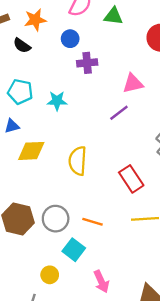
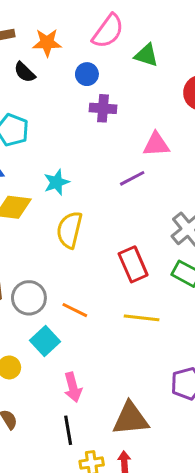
cyan star: (57, 101) -> (56, 182), moved, turned -30

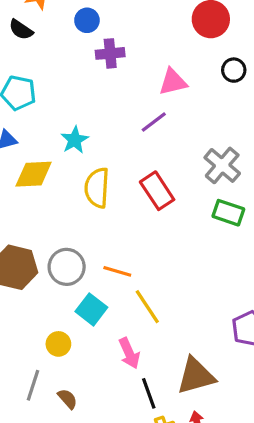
red rectangle: (133, 264) -> (157, 191), moved
yellow line: (142, 318) -> (147, 307), moved, turned 60
black line: (68, 430) -> (149, 393), moved

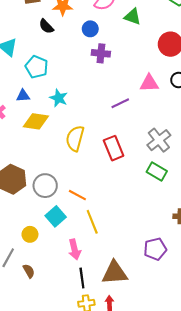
pink triangle: (173, 82) -> (149, 83), moved
cyan star: (75, 140) -> (59, 98), moved, turned -30

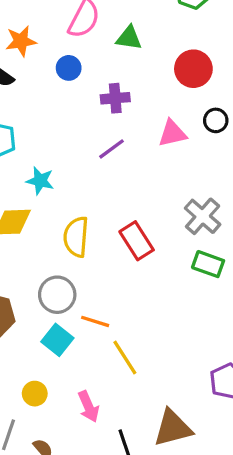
purple cross: (101, 53) -> (115, 98), moved
purple line: (120, 103) -> (112, 149), moved
gray circle: (45, 186) -> (57, 295), moved
cyan square: (56, 216) -> (57, 340), moved
pink arrow: (75, 249) -> (88, 407), moved

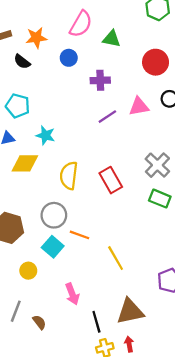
purple line: (112, 149) -> (107, 117), moved
yellow line: (125, 357) -> (116, 258), moved
yellow circle: (35, 394) -> (28, 271), moved

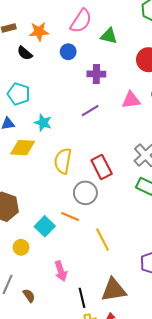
purple line: (107, 117) -> (90, 111), moved
gray circle: (54, 215) -> (85, 193), moved

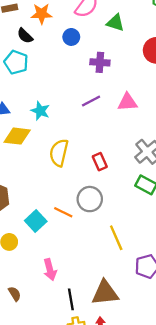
cyan pentagon: (19, 94) -> (16, 62), moved
pink triangle: (131, 100) -> (127, 102), moved
red rectangle: (102, 167) -> (100, 162), size x0.7
gray circle: (85, 193) -> (90, 199), moved
yellow line: (103, 240) -> (116, 238), moved

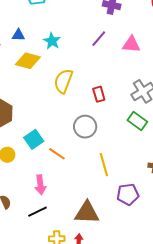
purple line: (91, 101) -> (99, 39), turned -30
orange line: (63, 212) -> (57, 154), moved
black line: (71, 299) -> (37, 212), moved, turned 66

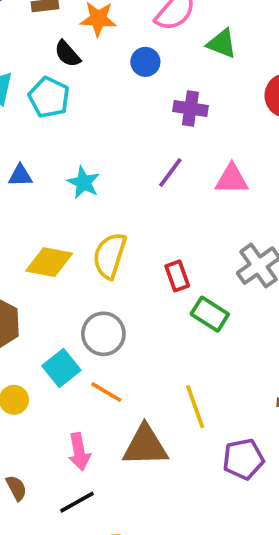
yellow diamond: (28, 61) -> (49, 262), moved
green rectangle: (137, 121) -> (210, 314), moved
gray circle: (85, 127) -> (103, 334), moved
brown triangle: (87, 213) -> (145, 446), moved

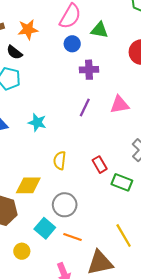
blue circle: (145, 62) -> (72, 44), moved
yellow semicircle: (110, 256) -> (60, 160), size x0.7
yellow diamond: (49, 262) -> (28, 185), moved

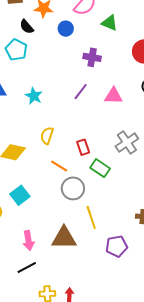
blue circle: (72, 44) -> (66, 29), moved
gray circle: (65, 205) -> (73, 188), moved
orange line: (73, 237) -> (59, 166), moved

